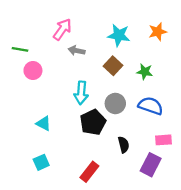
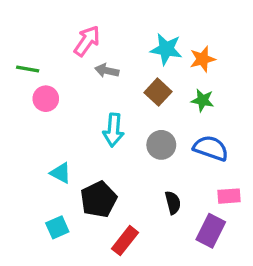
orange star: (158, 32) -> (203, 59), moved
black pentagon: (93, 122) -> (99, 199), moved

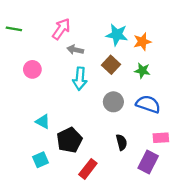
green line: (28, 69) -> (14, 29), moved
cyan arrow: (113, 130) -> (80, 79), moved

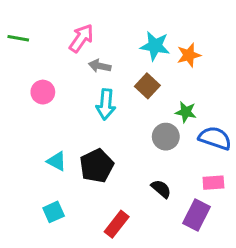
green star: (142, 71) -> (186, 112), moved
gray circle: (113, 102) -> (166, 137), moved
blue semicircle: (148, 104) -> (215, 138), moved
black pentagon: (69, 140) -> (97, 166), moved
black semicircle: (122, 142) -> (161, 189), turned -35

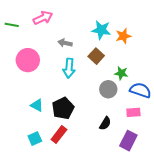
pink arrow: (81, 38) -> (43, 18), moved, turned 30
pink circle: (43, 92) -> (28, 60), size x1.5
pink rectangle: (213, 183) -> (133, 112), moved
black semicircle: (161, 189) -> (105, 123), turned 80
red rectangle: (117, 224) -> (59, 135), moved

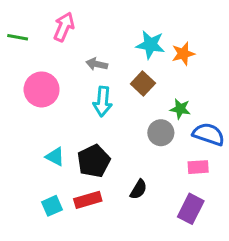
pink arrow: (43, 18) -> (64, 27), turned -42
black semicircle: (105, 123) -> (138, 189), moved
red rectangle: (59, 135) -> (88, 200), turned 36

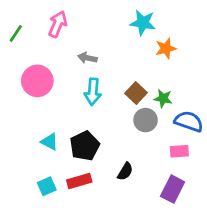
green line: (18, 37) -> (16, 34), turned -66
cyan star: (150, 45) -> (143, 23), moved
brown square: (143, 84) -> (136, 93), moved

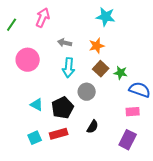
orange star: (166, 48) -> (97, 46), moved
gray circle: (146, 120) -> (87, 92), moved

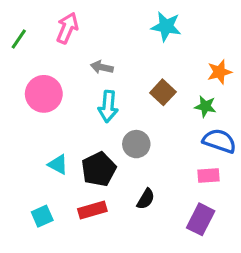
orange star: (97, 46) -> (219, 72), moved
brown square: (101, 69) -> (163, 92), moved
green star: (121, 73) -> (205, 106), moved
cyan square: (35, 138) -> (42, 216), moved

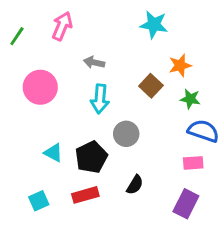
orange star: (219, 72) -> (180, 65), moved

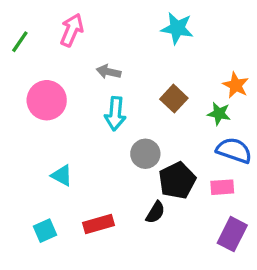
orange star: (180, 65) -> (236, 85), moved, turned -30
black pentagon: (91, 157) -> (177, 180), moved
purple rectangle: (186, 204) -> (232, 234), moved

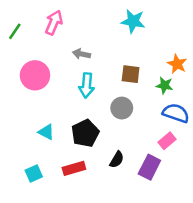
brown square: (174, 99) -> (131, 74), turned -36
gray circle: (145, 154) -> (122, 108), moved
black pentagon: (177, 180) -> (85, 133), moved
pink rectangle: (222, 187) -> (167, 141), turned -36
purple rectangle: (232, 234) -> (149, 167), moved

